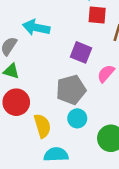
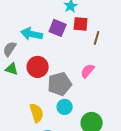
purple square: (81, 52) -> (58, 28), moved
red circle: (16, 102) -> (38, 67), moved

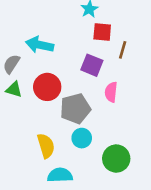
purple square: (58, 28) -> (92, 65), moved
pink semicircle: (88, 71) -> (111, 92), turned -35

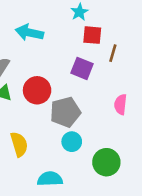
cyan arrow: (40, 45) -> (29, 33), moved
pink semicircle: (111, 92) -> (120, 104), moved
yellow semicircle: (46, 146) -> (19, 144), moved

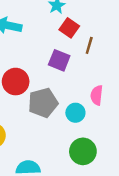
red square: (92, 35) -> (69, 28), turned 30
cyan circle: (72, 142) -> (75, 113), moved

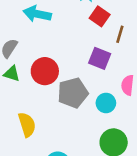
purple square: (59, 60) -> (100, 58), moved

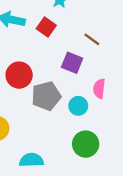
red square: (100, 16) -> (46, 27), moved
brown line: (120, 34) -> (92, 39), turned -70

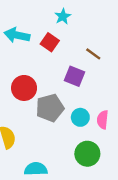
pink semicircle: (99, 89) -> (103, 120), moved

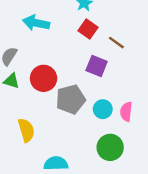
red square: (50, 42) -> (88, 29), moved

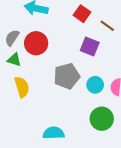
red circle: (44, 78) -> (36, 43), moved
yellow semicircle: (26, 130) -> (22, 87), moved

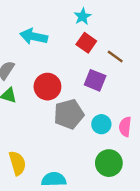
red circle: (36, 43) -> (47, 87), moved
yellow semicircle: (22, 87) -> (17, 163), moved

